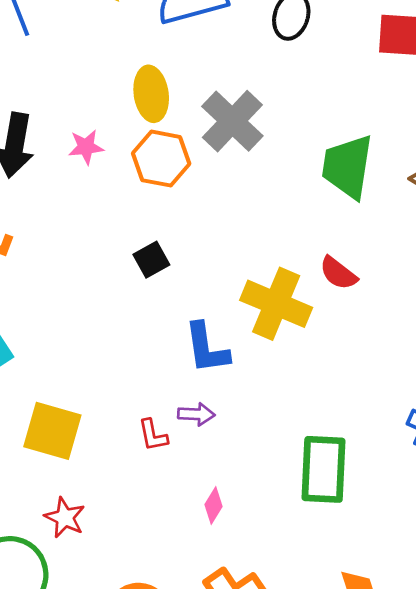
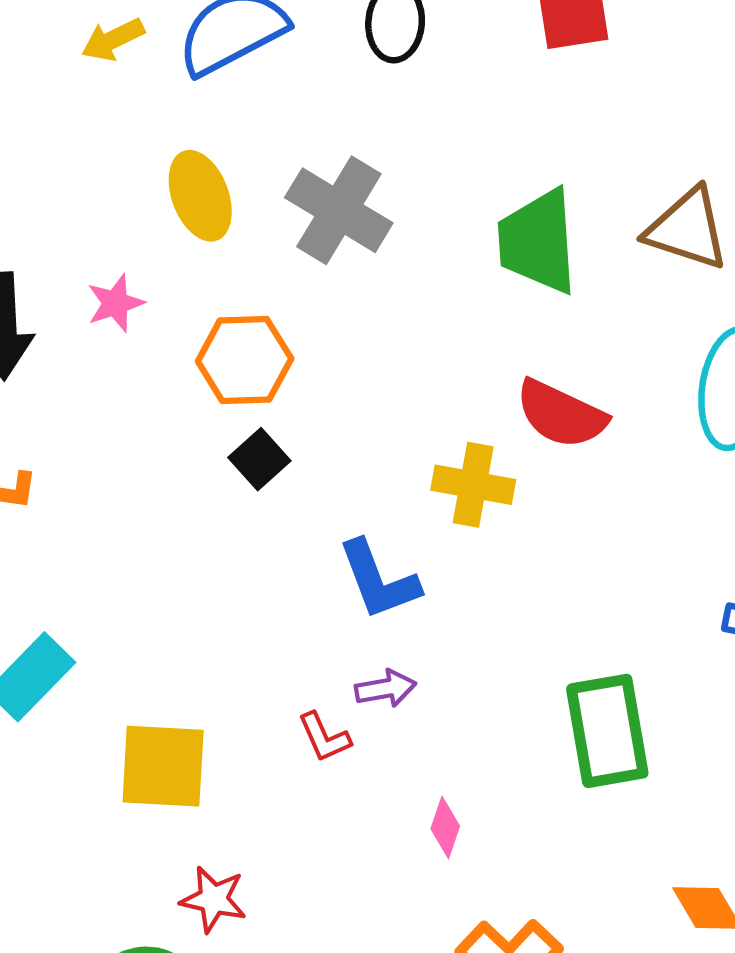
orange hexagon: (161, 159) -> (245, 360), moved
red semicircle: (338, 273) -> (561, 414), size x1.4
yellow cross: (276, 304) -> (473, 485), size x0.7

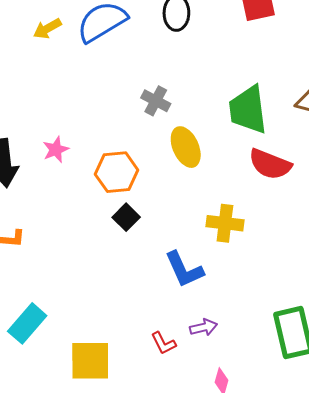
yellow ellipse: (200, 196) -> (186, 147), moved
gray cross: (339, 210) -> (156, 101), size x0.6
red semicircle: (561, 414) -> (270, 164), moved
purple arrow: (386, 688) -> (204, 327), moved

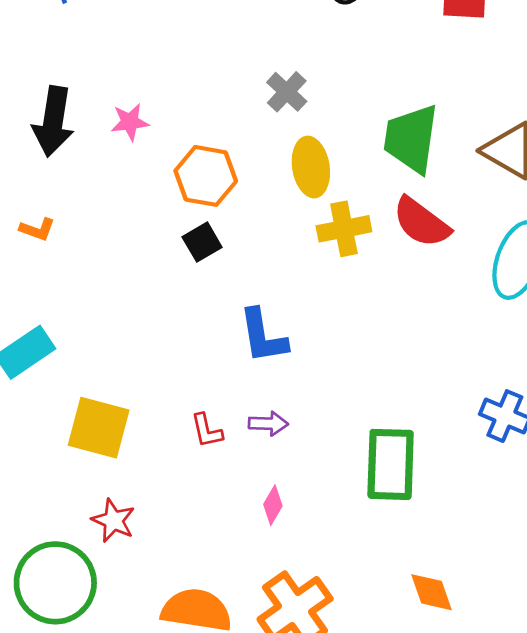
yellow cross: (225, 223) -> (344, 229), moved, turned -33

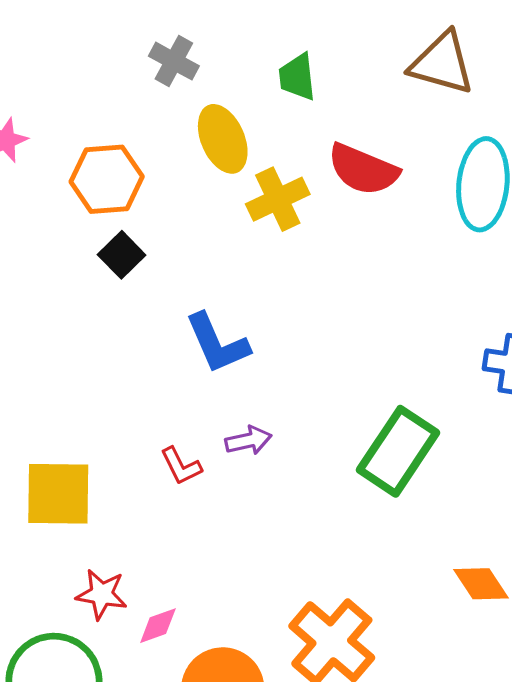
green trapezoid: (411, 139) -> (297, 77), moved, size x0.6
green rectangle: (391, 464) -> (398, 451), turned 46
pink diamond: (273, 505) -> (158, 626), moved, turned 54

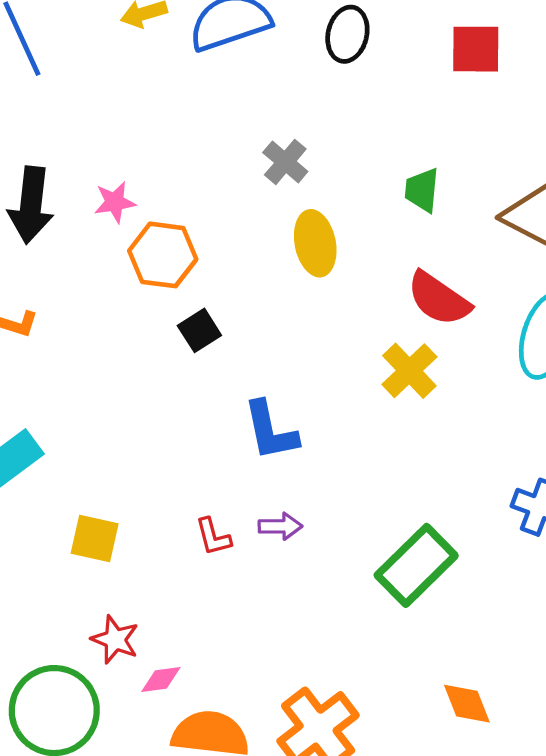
green trapezoid: (297, 77) -> (422, 190), moved
orange hexagon: (107, 179) -> (163, 255), moved
yellow cross: (278, 199) -> (409, 371), moved, turned -30
yellow square: (58, 494) -> (95, 538), size x0.7

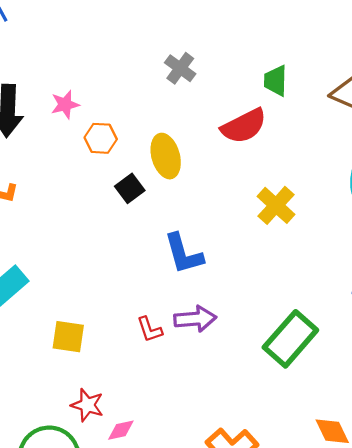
yellow ellipse: (315, 243) -> (166, 156), moved
orange hexagon: (163, 255) -> (101, 138), size x0.7
red semicircle: (439, 299) -> (244, 126), moved, turned -57
purple arrow: (280, 526) -> (195, 319), size x1.4

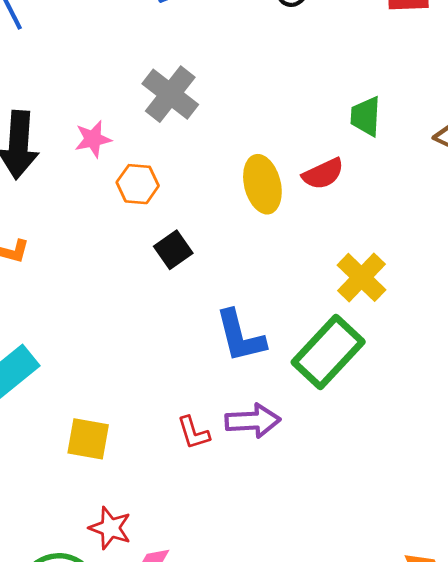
gray cross: (180, 68) -> (170, 94), moved, size x1.4
red semicircle: (244, 126) -> (323, 174), size x0.7
yellow ellipse: (166, 156) -> (262, 184), moved
green rectangle: (290, 339) -> (328, 352), moved

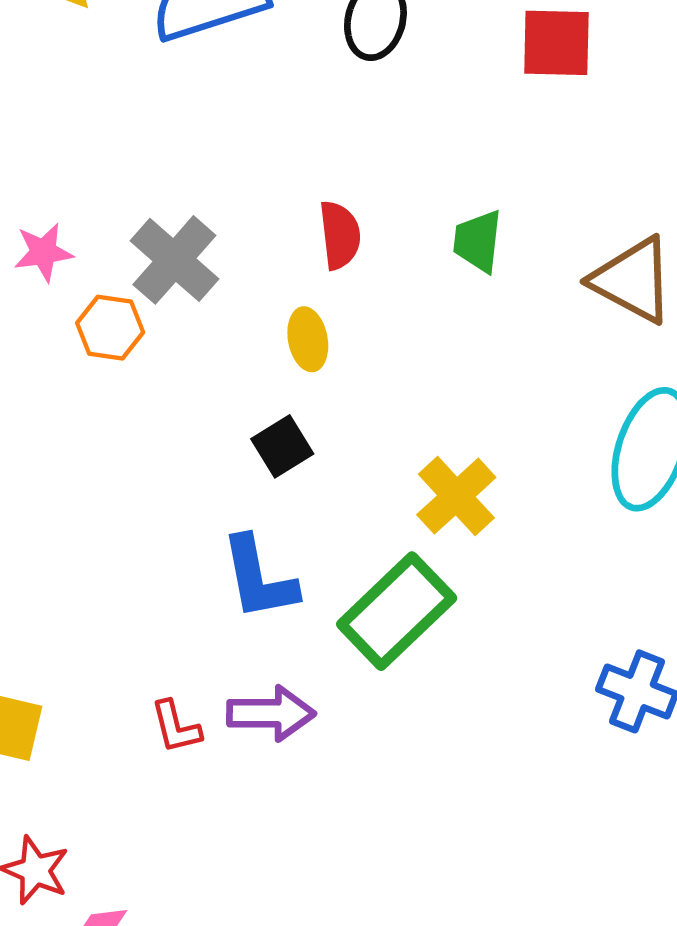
gray cross: (170, 94) -> (174, 260), moved
red semicircle: (323, 174) -> (340, 235), moved, turned -75
yellow ellipse: (262, 184) -> (308, 339), size x0.7
black square: (173, 250) -> (282, 446), moved

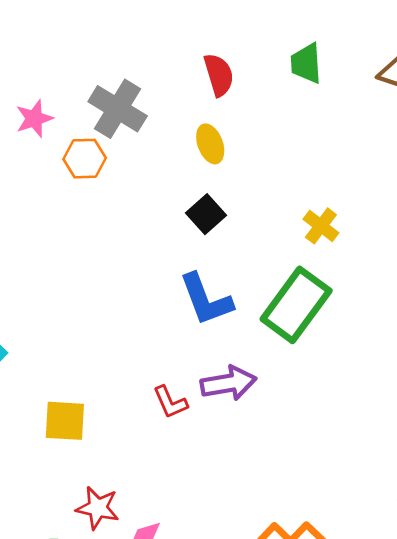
yellow cross: (456, 496) -> (321, 226), size x0.7

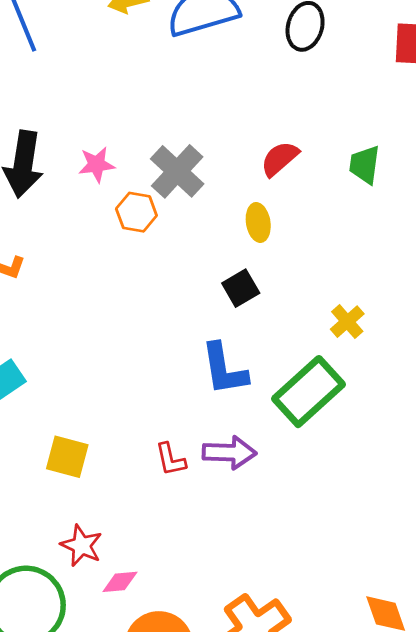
red semicircle: (219, 75) -> (280, 159), turned -126

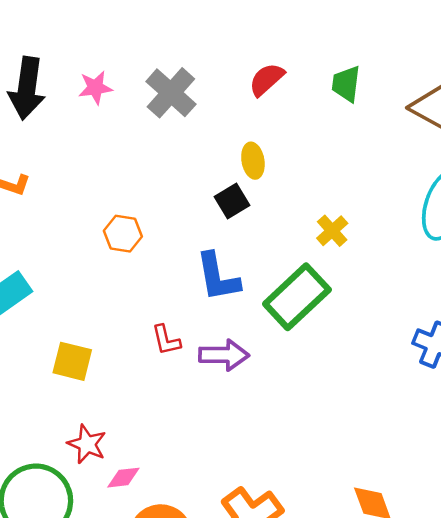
orange hexagon: (136, 212) -> (123, 234), moved
yellow ellipse: (258, 222) -> (253, 161), moved
red L-shape: (171, 459) -> (166, 340), moved

